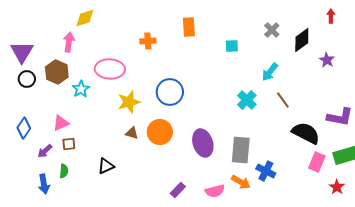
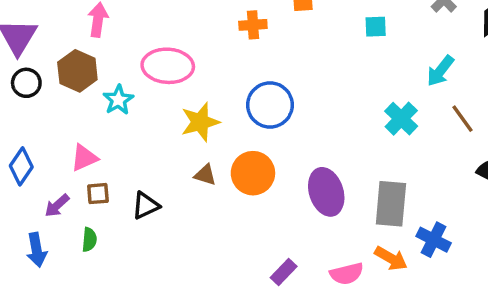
orange cross: (148, 41) -> (253, 25), moved
black triangle: (106, 166) -> (146, 206), moved
blue arrow: (44, 184) -> (37, 250), moved

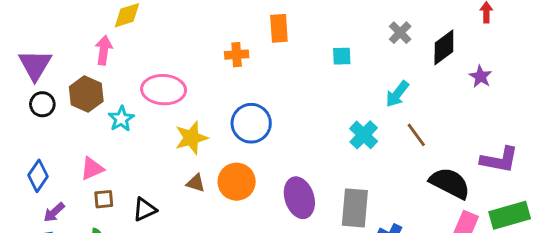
purple arrow: (57, 206) -> (54, 212), moved

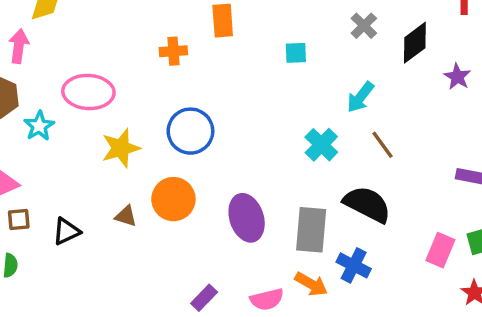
brown triangle: (196, 183) -> (126, 216), moved
black semicircle: (450, 183) -> (367, 204), moved

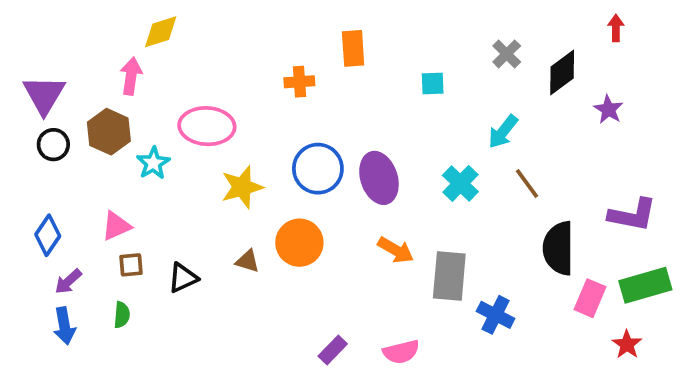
black semicircle: (367, 204) -> (558, 248), moved, turned -117
purple ellipse: (247, 218) -> (379, 178), moved
orange arrow: (311, 284) -> (396, 250), moved

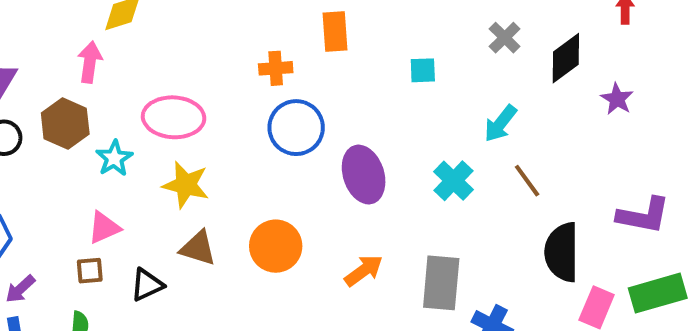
blue circle: (318, 169) -> (296, 128), moved
yellow star: (242, 187) -> (186, 185), moved, turned 30
pink triangle: (116, 226) -> (104, 228), moved
orange arrow: (396, 250) -> (364, 271), moved, turned -66
brown triangle: (248, 261) -> (198, 248), moved, size x1.4

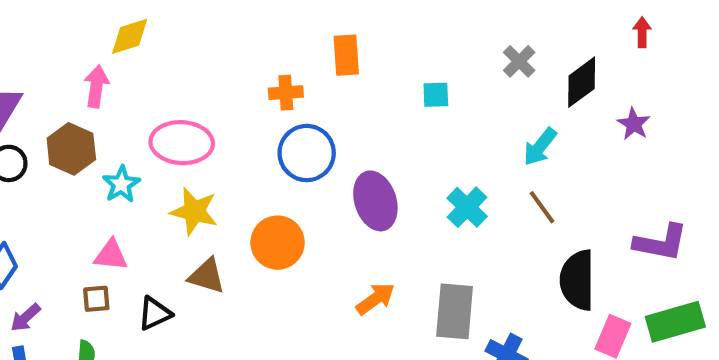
cyan arrow: (500, 123) -> (540, 147), moved
pink triangle: (104, 228) -> (111, 255), turned 30
orange circle: (276, 246) -> (278, 243), moved

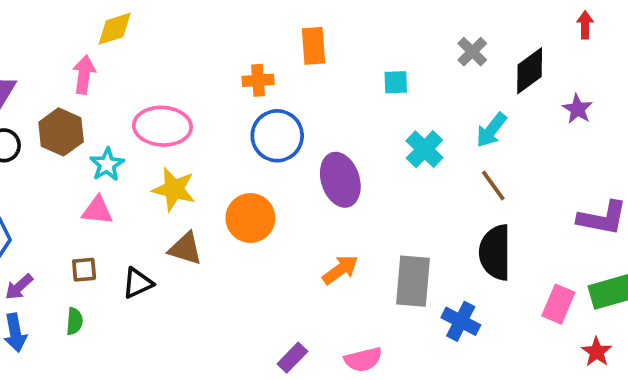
cyan cross: (467, 207) -> (424, 149), moved
pink triangle: (111, 255) -> (97, 210), moved
black semicircle: (577, 280) -> (495, 252), moved

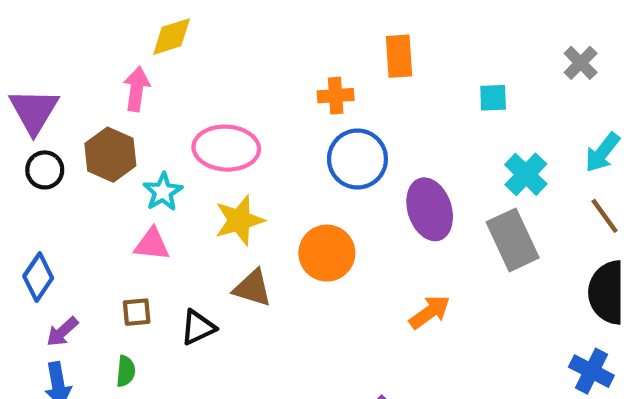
yellow star: (174, 189) -> (239, 220), turned -30
gray rectangle: (413, 281) -> (513, 240), moved, turned -30
blue cross: (461, 321) -> (591, 371), moved

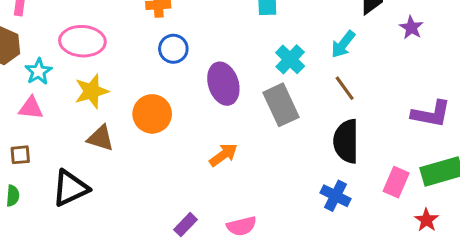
blue circle: (357, 159) -> (173, 49), size x0.7
black triangle: (198, 327) -> (70, 188), moved, size x1.5

